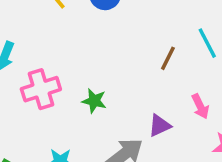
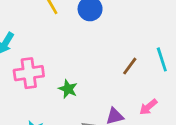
pink arrow: (200, 106) -> (148, 107), turned 66

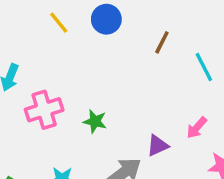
brown line: (130, 66) -> (162, 42), moved

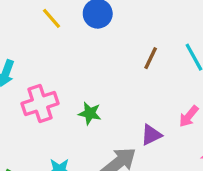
brown line: (162, 42) -> (151, 58), moved

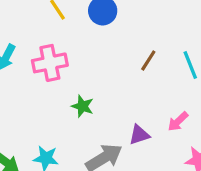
pink cross: (40, 104) -> (50, 63), moved

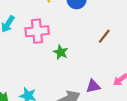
green star: (83, 106) -> (61, 52), moved

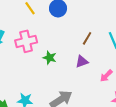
purple triangle: (93, 86) -> (82, 62), moved

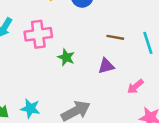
brown line: (87, 38) -> (115, 37), turned 64

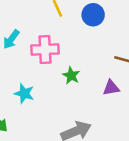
cyan star: (30, 108) -> (24, 93), moved

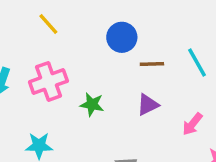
blue circle: (93, 15) -> (122, 37), moved

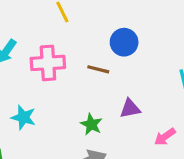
brown line: (152, 64) -> (98, 69), moved
green star: (92, 104) -> (91, 124), moved

